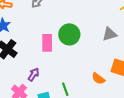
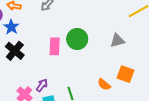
purple arrow: (33, 75) -> (42, 85), moved

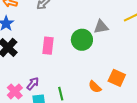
green circle: (77, 39) -> (82, 40), moved
gray triangle: (117, 41) -> (101, 27), moved

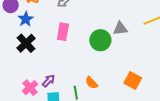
pink rectangle: (48, 46) -> (63, 32), moved
orange semicircle: (95, 87) -> (91, 83), moved

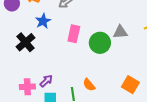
blue star: (26, 19) -> (43, 21), moved
pink rectangle: (63, 32) -> (74, 34), moved
pink cross: (30, 88) -> (27, 87), turned 35

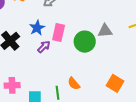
blue star: (43, 21) -> (37, 28), moved
purple arrow: (46, 81) -> (44, 47), moved

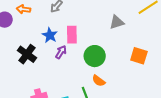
green circle: (85, 42) -> (95, 56), moved
orange square: (115, 83) -> (139, 56), moved

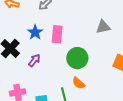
purple arrow: (61, 52) -> (34, 60), moved

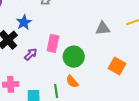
blue star: (35, 32) -> (24, 22), moved
pink rectangle: (57, 34) -> (53, 43), moved

